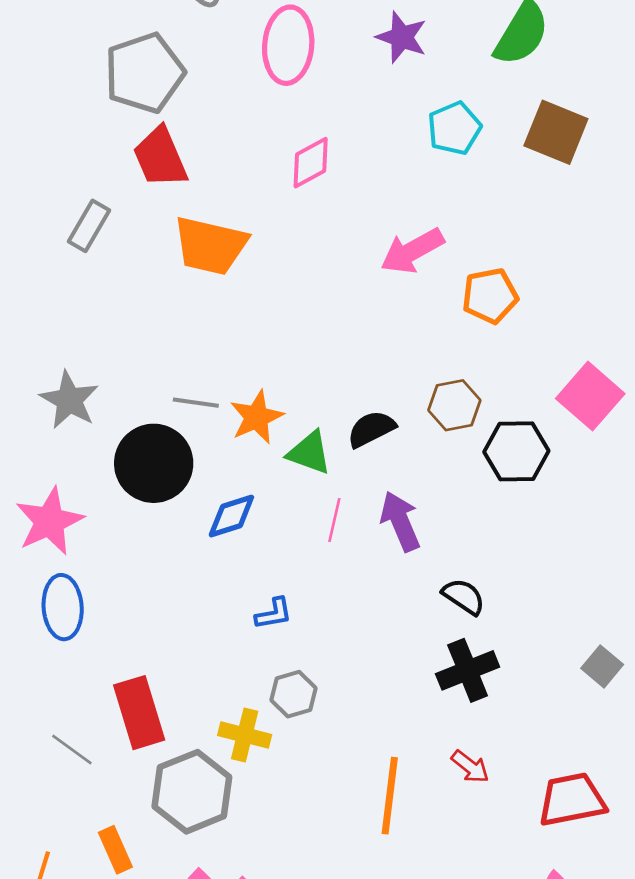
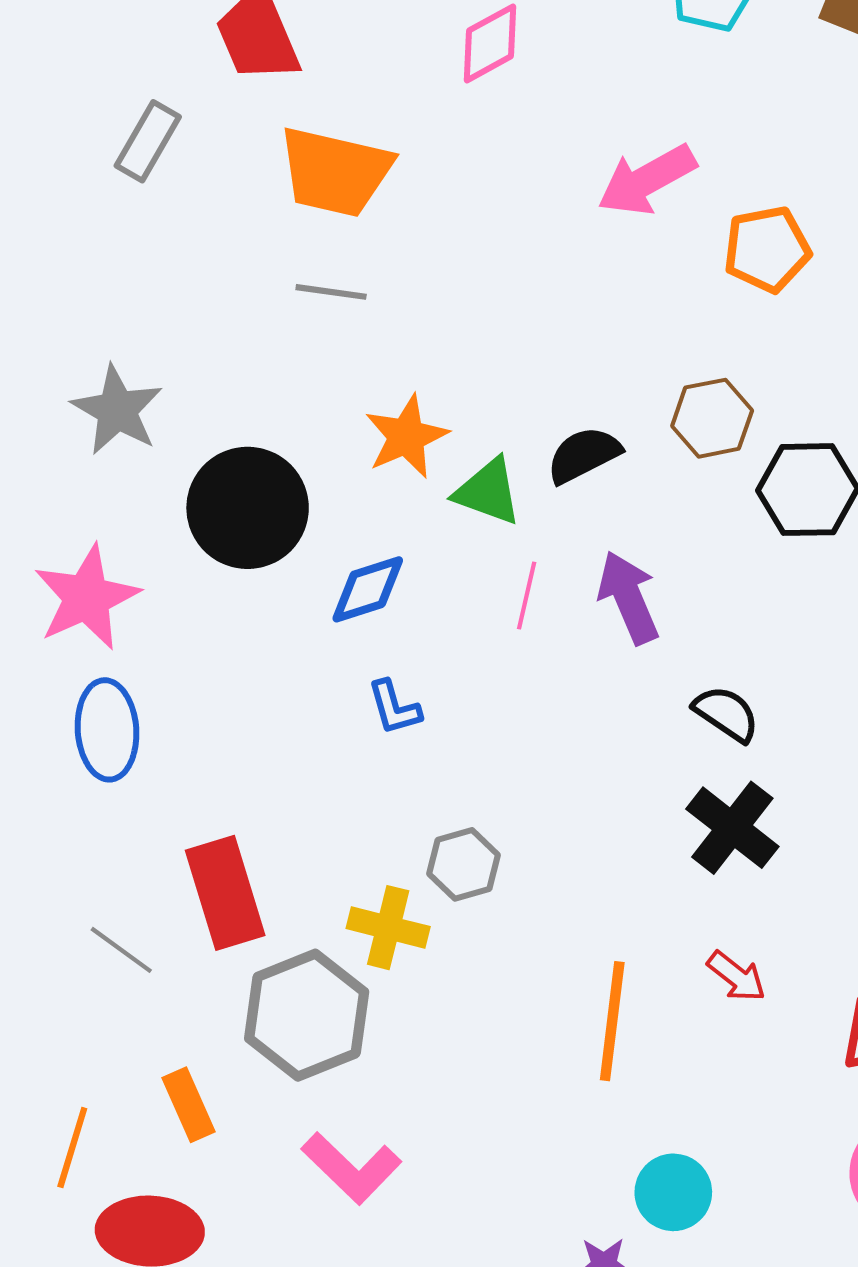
gray line: (196, 403) -> (331, 292), moved
blue L-shape: (274, 614) -> (394, 708), moved, turned 84
black cross: (468, 670) -> (732, 828), turned -30

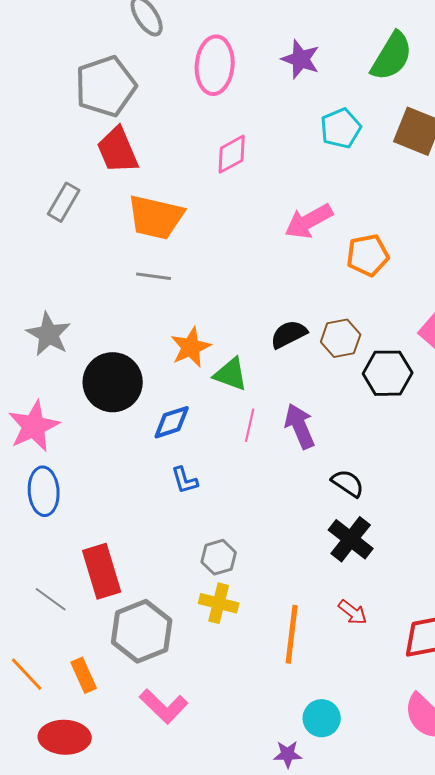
black semicircle: (584, 455) -> (289, 334), moved
yellow cross: (388, 928) -> (219, 603), moved
orange line: (72, 1148) -> (27, 674), moved, turned -60

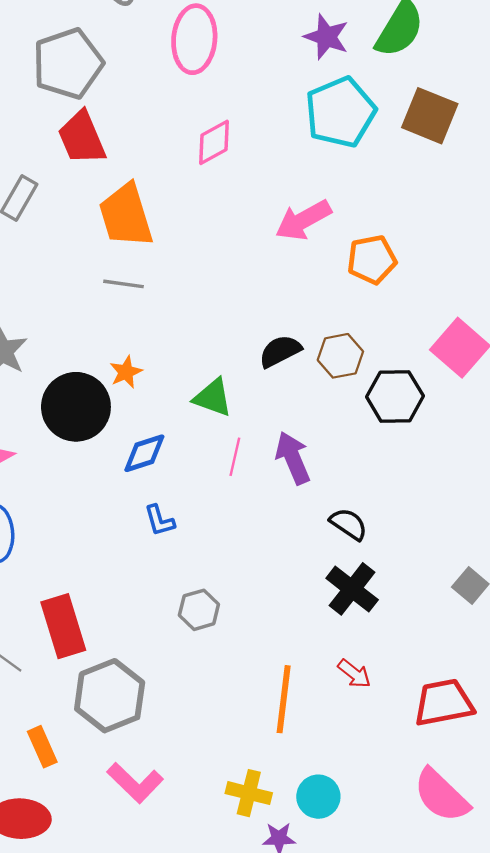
purple star: (301, 59) -> (327, 37), moved
cyan pentagon: (341, 128) -> (340, 112), size x1.5
orange trapezoid: (156, 217) -> (126, 215), turned 60
orange star: (191, 347) -> (126, 372), moved, size x0.7
yellow cross: (219, 603) -> (249, 793), moved

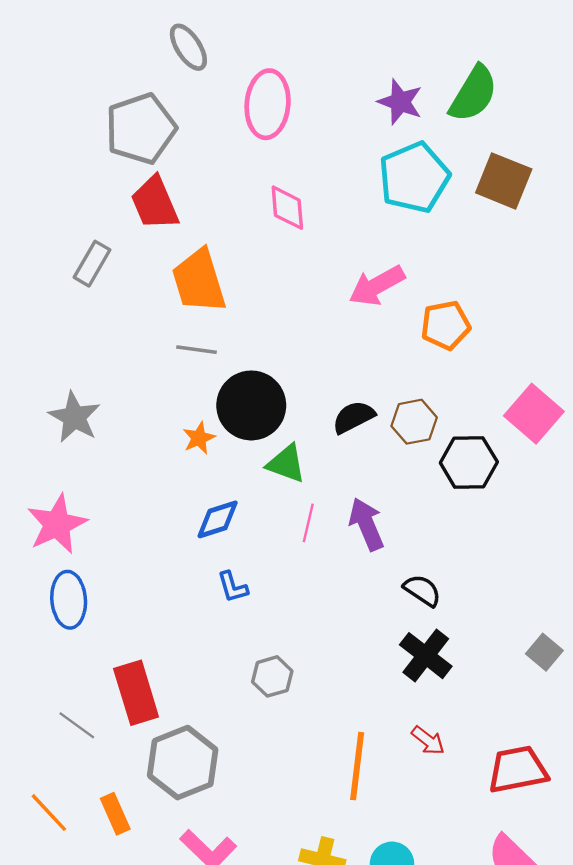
pink diamond: (214, 142) -> (287, 208), turned -66
black circle: (76, 407) -> (251, 405), moved

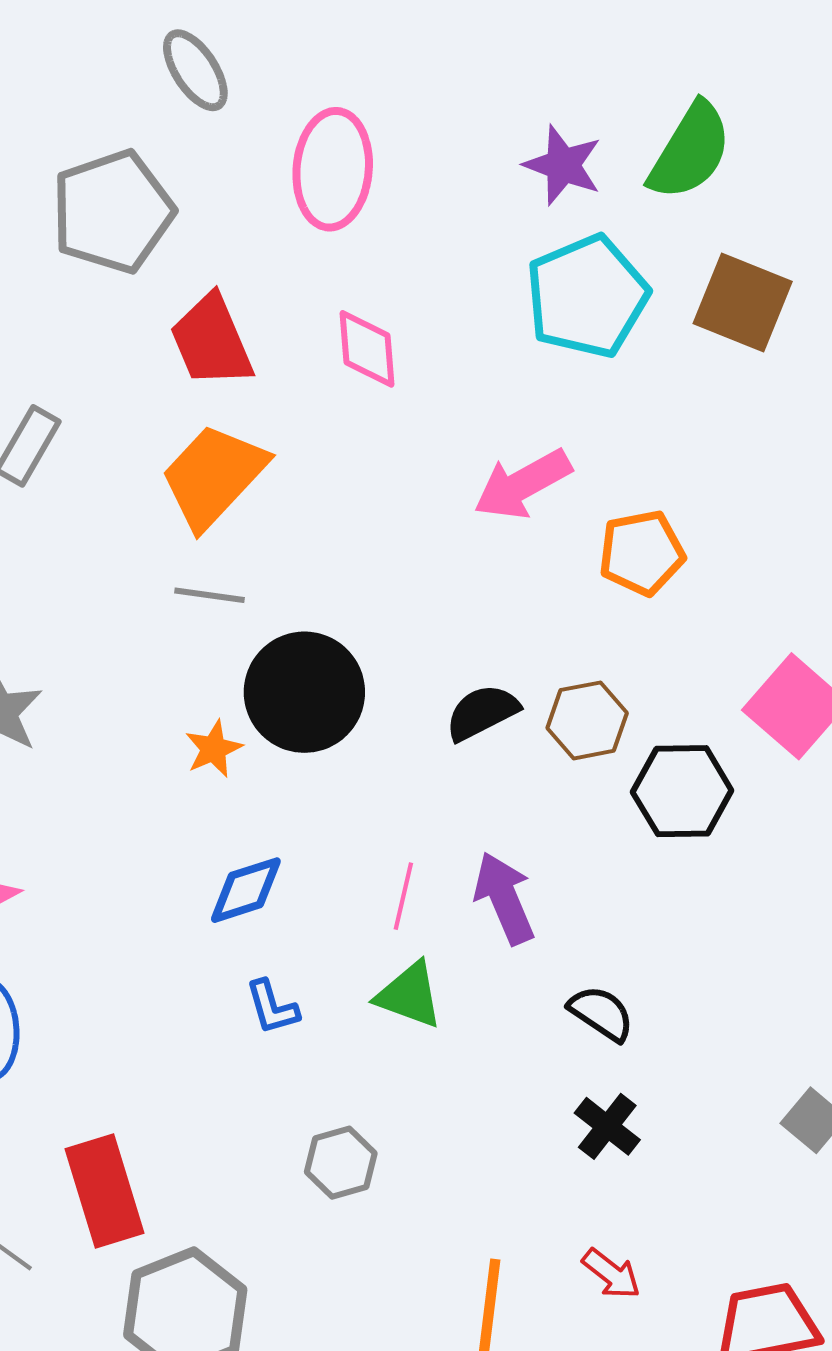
red trapezoid: (155, 203) -> (212, 341), moved
orange trapezoid: (199, 281) -> (214, 476), turned 60
green triangle: (286, 464) -> (409, 995), moved
black cross: (426, 656) -> (607, 1126), size x0.7

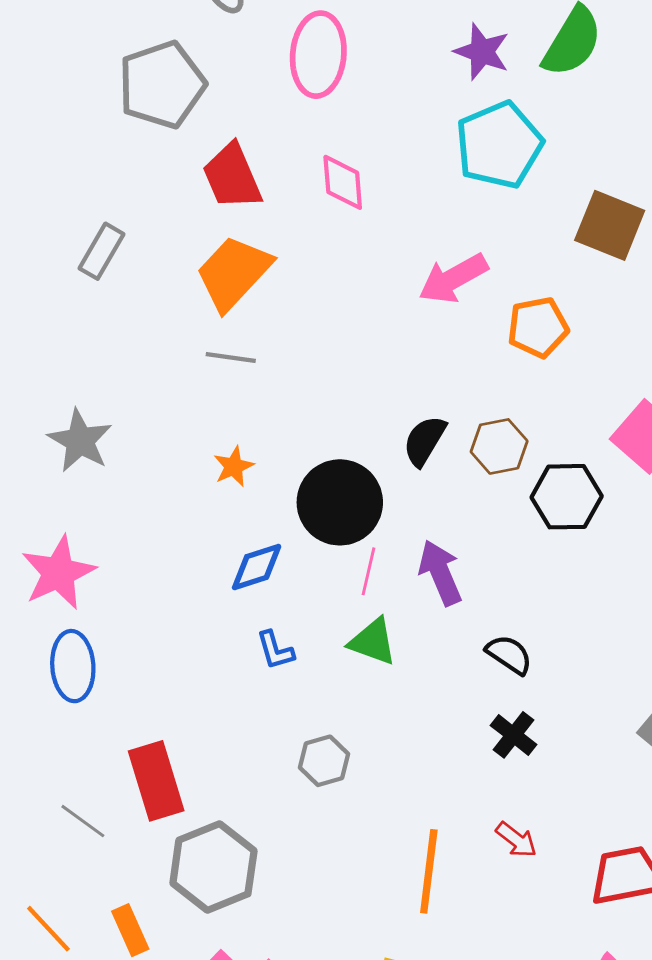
brown square: (743, 302) -> (610, 225), moved
black circle: (304, 692) -> (340, 502), moved
black semicircle: (482, 712) -> (424, 441), turned -32

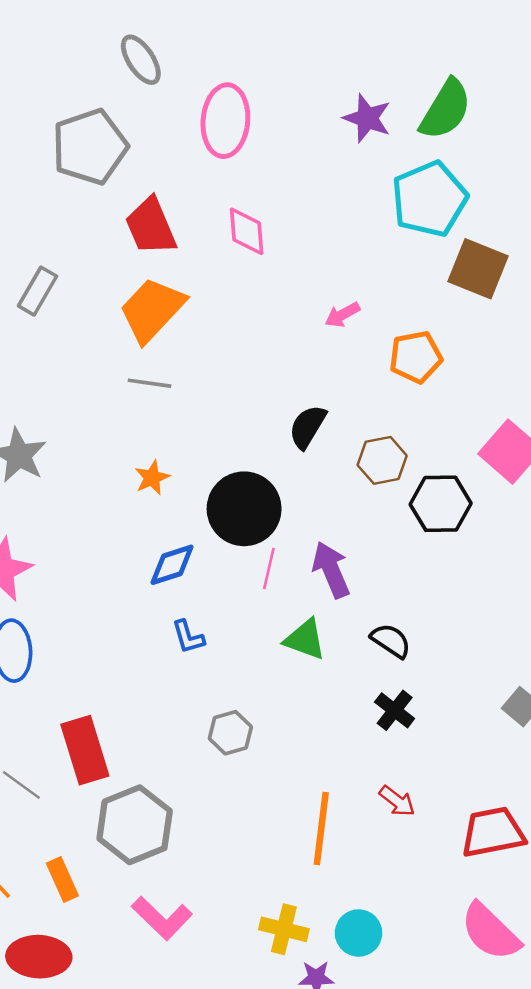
cyan pentagon: (499, 145) -> (429, 199), moved
pink arrow: (453, 278) -> (342, 315), size x0.6
black semicircle: (424, 441) -> (308, 427), moved
green triangle: (373, 642) -> (305, 639), moved

